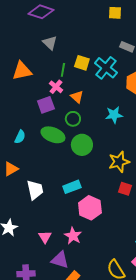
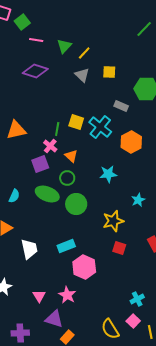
gray triangle: (50, 43) -> (82, 75), moved

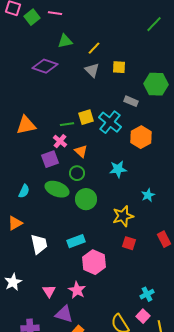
pink line: (36, 40) -> (55, 13), moved
green triangle: (64, 46) -> (65, 41), moved, turned 35
yellow square: (76, 122) -> (86, 117), turned -35
green line: (57, 129) -> (67, 124), turned 72

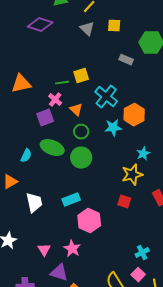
cyan cross: (110, 122) -> (106, 97), moved
orange hexagon: (141, 137) -> (134, 115), moved
green circle: (77, 173) -> (81, 132), moved
cyan semicircle: (24, 191) -> (26, 156), moved
yellow star: (123, 216) -> (132, 175), moved

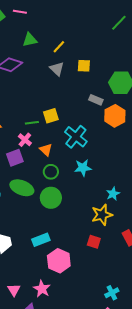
orange hexagon: (134, 115) -> (115, 116), moved

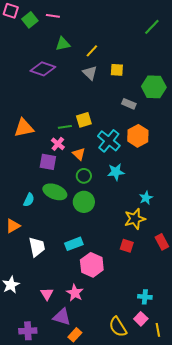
orange hexagon: (115, 116) -> (138, 136), moved
purple square: (15, 158) -> (48, 162), turned 30
cyan cross: (112, 293) -> (145, 297), turned 32

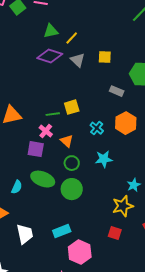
yellow line: (92, 51) -> (72, 38), moved
purple diamond: (43, 69) -> (50, 56), moved
cyan cross: (109, 141) -> (97, 128), size x0.6

